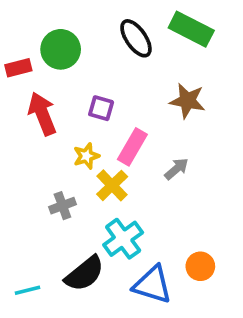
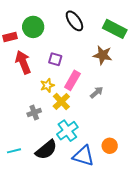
green rectangle: (191, 29) -> (115, 29), moved
cyan line: (28, 290) -> (14, 151), moved

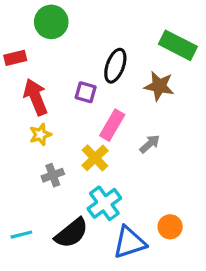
black ellipse: (74, 21) -> (115, 66), moved, turned 55
green circle: (33, 27) -> (51, 22), moved
yellow star: (47, 85) -> (40, 134), moved
blue triangle: (83, 156) -> (129, 242), turned -35

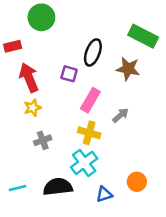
yellow cross: (95, 158) -> (89, 133), moved, turned -30
black semicircle: (72, 233) -> (58, 187), turned -148
blue triangle: (129, 242) -> (104, 194), size x0.6

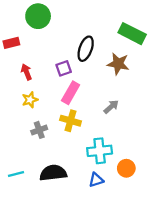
purple square: (69, 74) -> (64, 68), turned -35
red arrow: (29, 78) -> (26, 72), size x0.6
pink rectangle: (90, 100) -> (71, 93), moved
yellow cross: (89, 133) -> (71, 121), moved
cyan cross: (84, 163) -> (100, 151), moved, turned 30

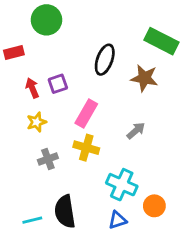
purple square: (64, 68) -> (58, 84), moved
cyan cross: (100, 151) -> (122, 185), turned 30
black semicircle: (53, 173) -> (65, 212), turned -92
cyan line: (16, 174) -> (32, 220), moved

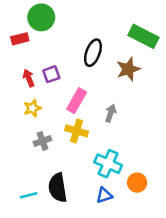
red rectangle: (14, 53) -> (20, 39), moved
brown star: (144, 78) -> (128, 69), turned -30
gray arrow: (136, 131) -> (111, 113), moved, turned -30

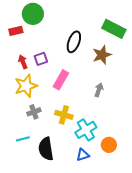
yellow star: (32, 108) -> (26, 86), size x1.6
gray arrow: (111, 113) -> (99, 90), moved
yellow cross: (77, 131) -> (64, 115), moved
cyan cross: (108, 164) -> (86, 130), turned 35
cyan line: (29, 195) -> (23, 139), moved

